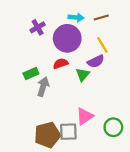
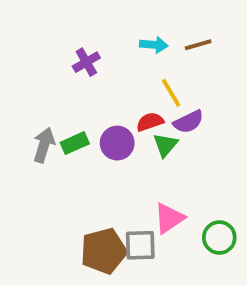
purple circle: (67, 38) -> (117, 143), moved, size x0.7
yellow line: (102, 45) -> (171, 93), moved
red semicircle: (61, 64) -> (150, 122), moved
gray arrow: (43, 87) -> (44, 145), moved

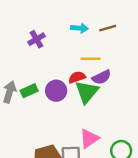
yellow line: (171, 93) -> (90, 59), turned -60
green triangle: (165, 145) -> (87, 92), size x1.5

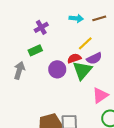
yellow line: (90, 59) -> (85, 43), turned -42
green rectangle: (29, 91) -> (35, 50), moved
pink triangle: (89, 139) -> (100, 95), moved

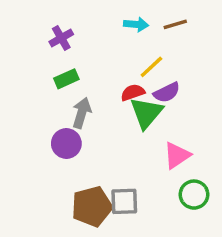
purple cross: (41, 27) -> (61, 38), moved
purple circle: (57, 69) -> (66, 143), moved
gray arrow: (19, 70) -> (82, 113), moved

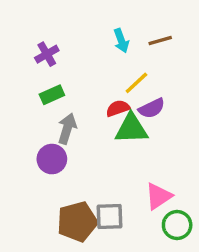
cyan arrow: (136, 24) -> (121, 41), turned 65
green triangle: (146, 113) -> (131, 129), turned 48
pink triangle: (177, 155) -> (158, 196), moved
green circle: (194, 195) -> (177, 225), moved

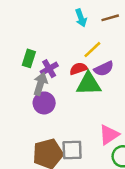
purple cross: (47, 54) -> (49, 69), moved
green rectangle: (52, 95) -> (29, 58), turned -48
purple circle: (52, 159) -> (44, 103), moved

